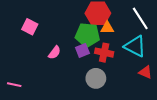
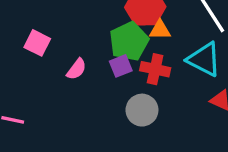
pink square: (30, 27) -> (37, 43), moved
green pentagon: (88, 35) -> (129, 41), turned -30

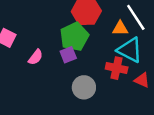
orange triangle: (160, 30) -> (120, 28), moved
red cross: (155, 69) -> (117, 68), moved

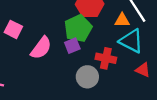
pink semicircle: (36, 57) -> (41, 48), size x1.5
red cross: (117, 68) -> (106, 58), moved

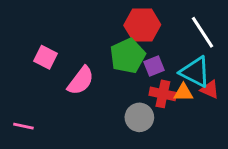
orange triangle: (122, 20) -> (183, 92), moved
purple square: (72, 46) -> (154, 66), moved
red triangle: (143, 70) -> (210, 89), moved

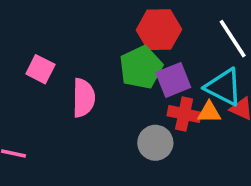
purple square: (154, 66) -> (173, 80), size x1.4
pink semicircle: (81, 81) -> (84, 98), turned -36

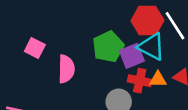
red hexagon: (159, 30) -> (147, 20), moved
cyan triangle: (224, 87) -> (151, 47), moved

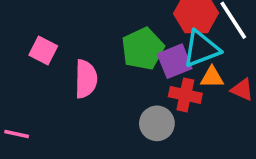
cyan triangle: (151, 47) -> (201, 49), turned -48
orange triangle: (158, 79) -> (212, 77), moved

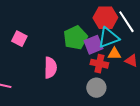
pink semicircle: (86, 79) -> (50, 68), moved
gray circle: (157, 123) -> (96, 88), moved

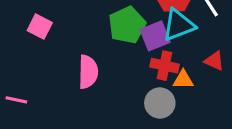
orange triangle: (114, 54) -> (183, 80), moved

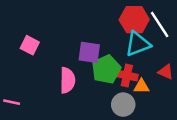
green pentagon: (127, 25) -> (106, 69), moved
purple square: (155, 36) -> (89, 52), moved, turned 30

